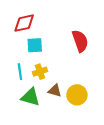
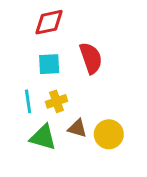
red diamond: (24, 23) -> (49, 22), moved
red semicircle: (80, 41) -> (91, 58), moved

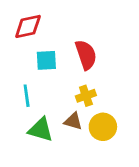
red diamond: (49, 22) -> (28, 26), moved
yellow cross: (56, 101) -> (86, 96), moved

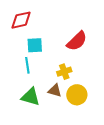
red semicircle: (86, 55) -> (77, 41), moved, turned 65
cyan line: (27, 96) -> (27, 65), moved

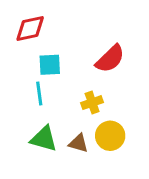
brown triangle: (55, 91) -> (78, 143), moved

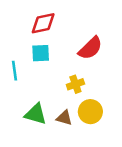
red diamond: (30, 29) -> (43, 23), moved
cyan line: (39, 93) -> (15, 71), moved

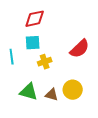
red semicircle: (90, 48) -> (80, 49), moved
yellow cross: (75, 84) -> (45, 62), moved

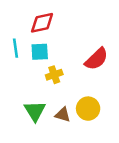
cyan line: (12, 57) -> (16, 48), moved
green triangle: (29, 92) -> (35, 111), turned 42

